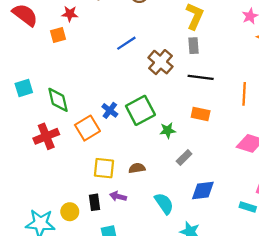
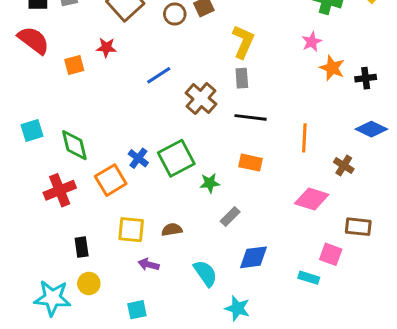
red star: (70, 14) -> (106, 48), moved
black rectangle: (95, 202) -> (82, 247), moved

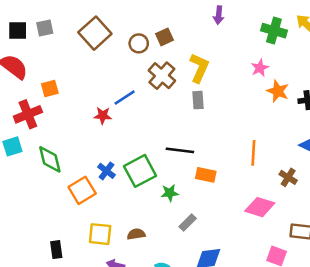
red star: (106, 48) -> (103, 116), moved
brown cross: (201, 99) -> (162, 76), moved
black line: (251, 117) -> (180, 150), moved
red cross: (60, 190) -> (28, 114), moved

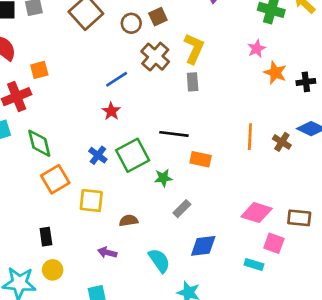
red star: (103, 116) -> (111, 111), moved, turned 30
brown cross: (288, 177) -> (282, 142), moved
orange square: (82, 190) -> (55, 179), moved
pink diamond: (260, 207) -> (257, 213), moved
yellow square: (100, 234) -> (91, 201), moved

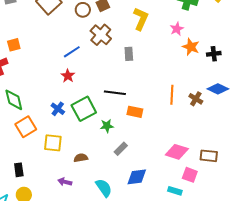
yellow L-shape: (194, 49) -> (141, 19), moved

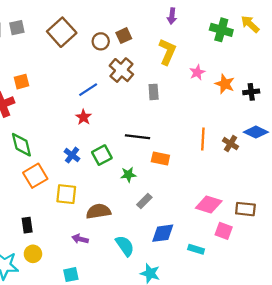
pink star: (177, 29) -> (197, 72), moved
green square: (84, 109) -> (102, 155), size x0.7
brown semicircle: (81, 158) -> (98, 211), size x1.5
cyan rectangle: (175, 191) -> (196, 249), moved

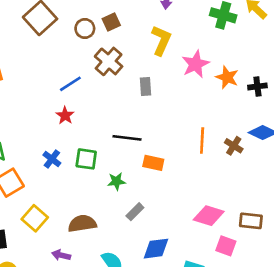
pink star: (197, 72) -> (196, 64), size x1.5
green square: (102, 155) -> (86, 159), turned 36
yellow square: (66, 194) -> (35, 218), moved, turned 35

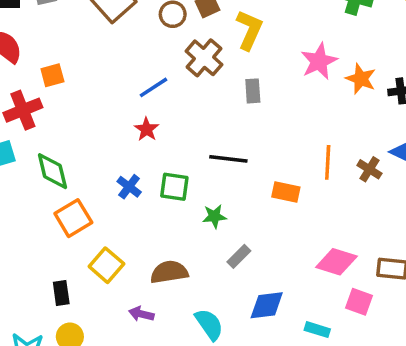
yellow L-shape: (161, 40) -> (249, 30), moved
orange rectangle: (153, 163) -> (286, 192), moved

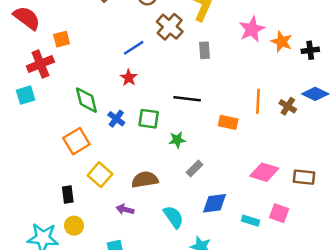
green diamond: (52, 171) -> (86, 100), moved
pink square: (359, 302) -> (279, 213), moved

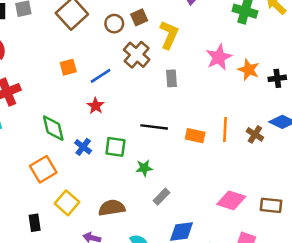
orange square: (62, 39) -> (68, 67), moved
orange rectangle: (228, 122) -> (195, 136), moved

